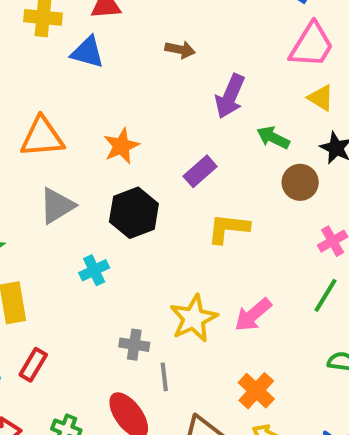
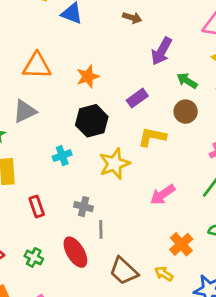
brown circle: (300, 182) -> (186, 112), moved
gray triangle: (57, 206) -> (25, 111), moved
yellow star: (194, 318) -> (114, 164), moved
red rectangle: (33, 365) -> (37, 206), moved, turned -55
orange cross: (256, 391) -> (181, 244), moved

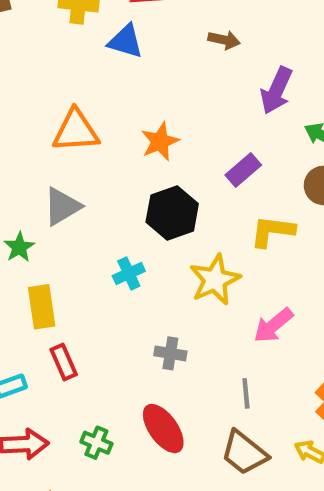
pink arrow: (163, 195) -> (273, 325), moved
red rectangle: (37, 206) -> (64, 362), moved
gray line: (101, 229) -> (246, 393), moved

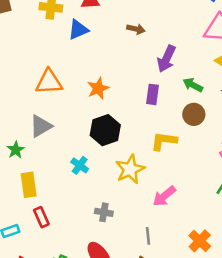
blue triangle: (126, 41) -> (78, 30), turned -40
purple rectangle: (243, 170) -> (153, 94), moved, turned -42
cyan cross: (129, 273) -> (80, 165), turned -30

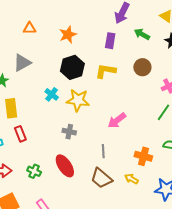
orange triangle: (49, 82) -> (30, 28), size x0.6
brown circle: (194, 114) -> (142, 67), moved
yellow L-shape: (164, 141) -> (106, 71), moved
yellow star: (130, 169) -> (78, 100), moved, turned 30
orange cross: (200, 241) -> (143, 156), turned -30

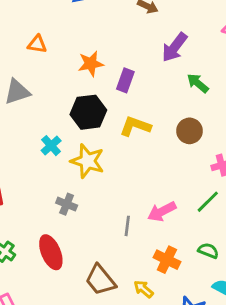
purple rectangle: (110, 41) -> (125, 80), moved
pink arrow: (117, 120) -> (162, 212), moved
gray line: (103, 151) -> (127, 226), moved

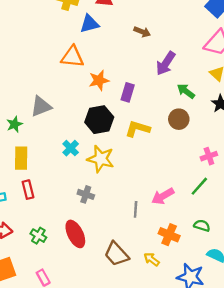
orange triangle: (37, 44) -> (72, 57), moved, size x1.5
brown circle: (189, 131) -> (179, 119), moved

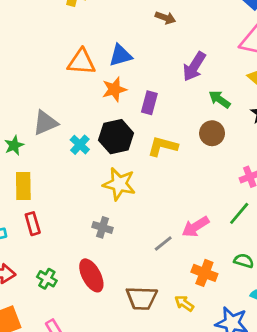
blue triangle: (89, 24) -> (120, 55), moved
brown arrow: (142, 32) -> (165, 18), moved
cyan cross: (71, 148) -> (80, 145), moved
gray line: (136, 209) -> (163, 244), turned 49
brown trapezoid: (116, 254) -> (142, 298), turned -44

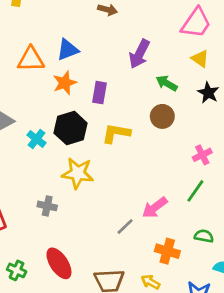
gray cross: (103, 227) -> (47, 206), moved

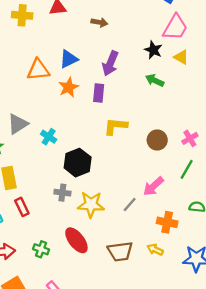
purple arrow: (139, 54) -> (110, 63), moved
black star: (208, 93) -> (153, 50), moved
brown circle: (162, 116) -> (157, 140), moved
black hexagon: (71, 128) -> (78, 163), moved
yellow star: (78, 173) -> (91, 204), moved

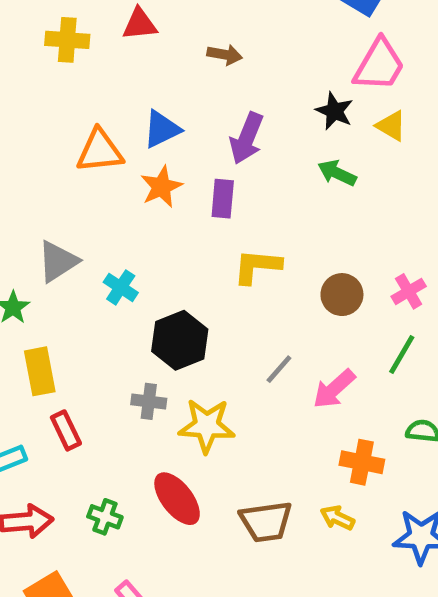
gray line: (130, 204) -> (279, 369), moved

